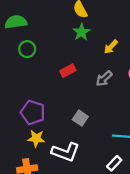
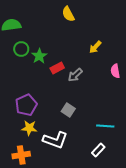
green star: (81, 32) -> (39, 56), moved
gray arrow: (104, 78) -> (75, 75), moved
purple pentagon: (33, 112) -> (26, 105), turned 30

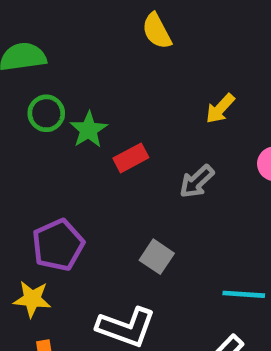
gray arrow: (75, 75) -> (197, 181), moved
yellow star: (29, 128) -> (32, 299), moved

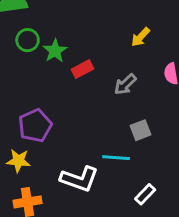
gray square: (157, 257) -> (140, 130), moved, turned 35
cyan line: (244, 294) -> (116, 158), moved

